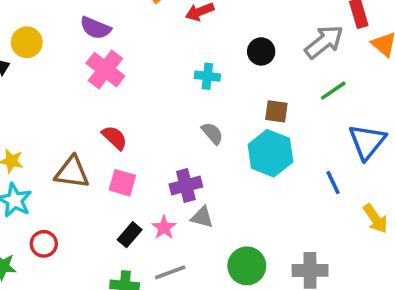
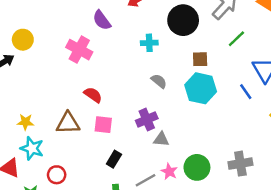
purple semicircle: (95, 28) -> (102, 20), moved, turned 40
black circle: (261, 51) -> (183, 20), size x1.6
blue line: (333, 182) -> (246, 92), moved
pink star: (164, 228) -> (169, 172), moved

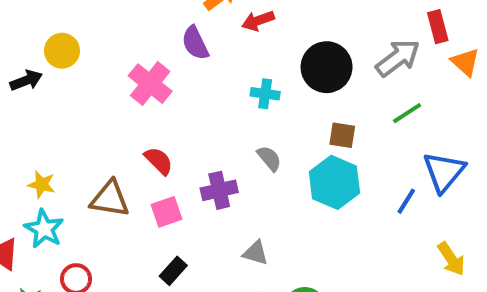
blue line: (246, 92) -> (406, 201), turned 56
purple cross: (147, 119) -> (219, 190), moved
pink square: (103, 125) -> (166, 212), turned -36

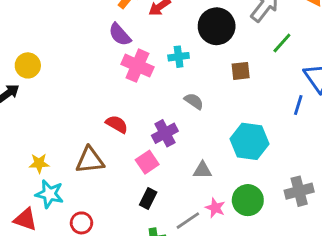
pink cross: (150, 84) -> (137, 66), moved
cyan hexagon: (334, 182) -> (249, 141), moved
pink square: (166, 212) -> (147, 162), moved

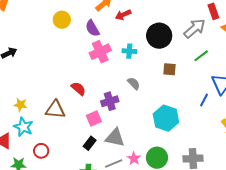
yellow circle: (28, 65) -> (62, 20), moved
pink cross: (137, 66) -> (100, 52), turned 30
gray triangle: (202, 170) -> (115, 138), moved, size x1.5

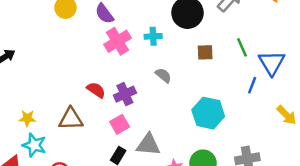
green line: (201, 56) -> (242, 47), moved, turned -70
purple cross: (110, 101) -> (125, 94), moved

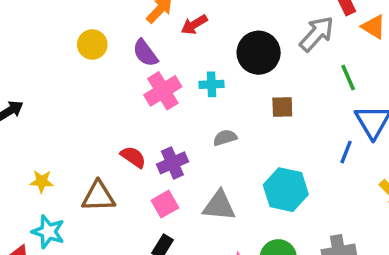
green line: (242, 47) -> (348, 77), moved
gray semicircle: (163, 75) -> (225, 138), turned -56
yellow star: (27, 118) -> (42, 181), moved
gray triangle: (148, 145) -> (219, 206), moved

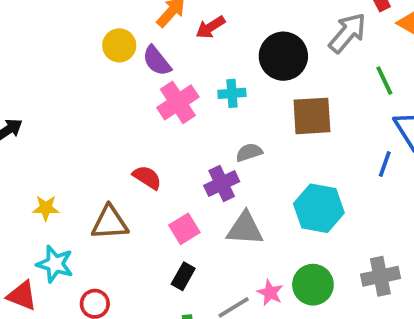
yellow circle: (92, 45) -> (119, 45), moved
brown square: (282, 107) -> (312, 116), size x1.6
purple cross: (172, 163) -> (222, 183), moved

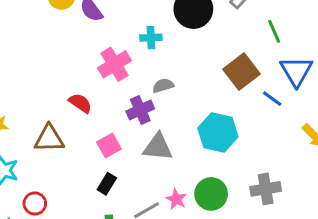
pink cross: (178, 102) -> (115, 64), moved
brown square: (312, 116) -> (242, 72), moved, turned -36
blue line: (385, 164) -> (272, 99), turned -75

